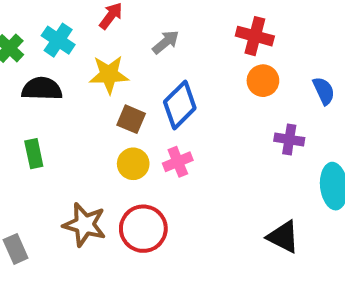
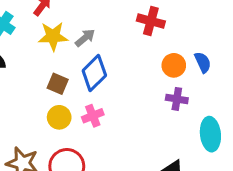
gray arrow: (166, 42) -> (85, 38), moved
yellow star: (109, 75) -> (53, 36), moved
orange circle: (263, 81) -> (174, 65), moved

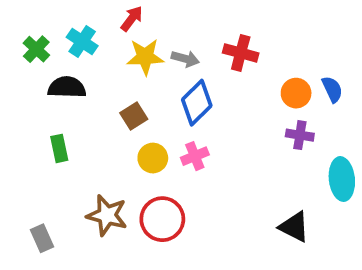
red cross: (151, 21) -> (241, 53), moved
gray arrow: (85, 38) -> (185, 59), turned 55
brown square: (58, 84) -> (134, 116), moved, turned 35

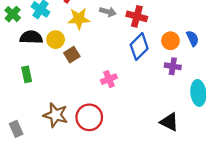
gray arrow: (185, 59) -> (108, 12), moved
blue diamond: (197, 103) -> (139, 47), moved
yellow circle: (153, 158) -> (56, 40), moved

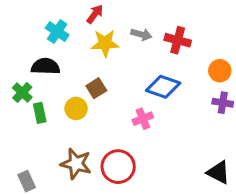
green cross: (13, 14) -> (22, 93), moved
yellow circle: (56, 40) -> (76, 108), moved
blue diamond: (139, 47) -> (163, 87), moved, turned 64

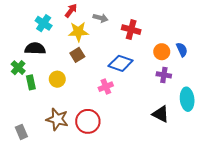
gray arrow: (141, 34) -> (101, 18), moved
brown square: (96, 88) -> (77, 55), moved
black triangle: (218, 172) -> (161, 114), moved

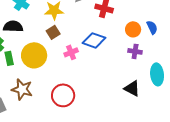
yellow circle: (57, 79) -> (34, 55), size x1.6
pink cross: (106, 87) -> (71, 52), moved
brown star: (57, 119) -> (22, 89), moved

